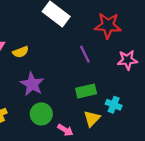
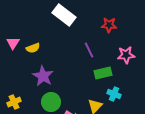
red star: (108, 25) -> (109, 25), size x0.7
green rectangle: (86, 91) -> (103, 73), moved

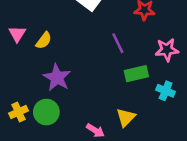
yellow semicircle: (33, 48) -> (44, 41), turned -32
cyan cross: (114, 94) -> (166, 91), moved
green circle: (51, 102) -> (46, 112), moved

